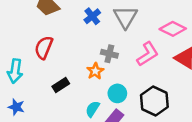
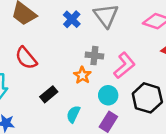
red semicircle: (44, 47) -> (26, 58), turned -55
pink L-shape: (148, 54) -> (124, 65), moved
cyan semicircle: (92, 109) -> (73, 114), moved

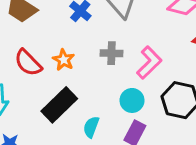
orange star: (82, 75) -> (64, 60), moved
black rectangle: (49, 94) -> (59, 105), size x1.6

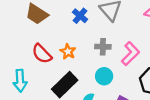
cyan circle: (132, 100) -> (104, 76), moved

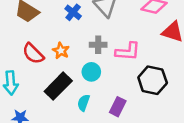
pink L-shape: (130, 54) -> (128, 51), turned 50
cyan circle: (104, 76) -> (91, 72), moved

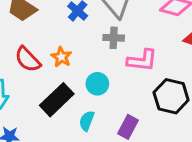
gray cross: (98, 45) -> (114, 38), moved

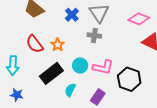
pink L-shape: (142, 60) -> (103, 67), moved

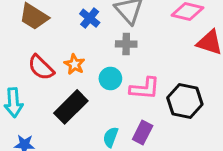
cyan circle: (80, 66) -> (110, 79), moved
cyan semicircle: (70, 90) -> (111, 137), moved

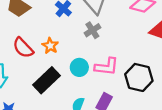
gray cross: (126, 44) -> (92, 30), turned -35
cyan circle: (110, 79) -> (79, 67), moved

